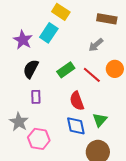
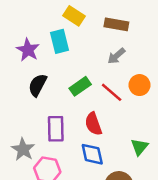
brown rectangle: (107, 19) -> (116, 24), moved
cyan rectangle: (49, 33) -> (59, 41), turned -48
purple rectangle: (36, 97) -> (56, 129), moved, size x1.5
green triangle: (100, 120) -> (139, 147), moved

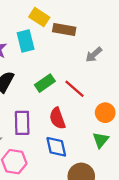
brown rectangle: (116, 24) -> (64, 30), moved
gray arrow: (116, 56) -> (94, 55), moved
orange circle: (139, 85) -> (105, 113), moved

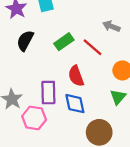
gray arrow: (94, 55) -> (111, 26), moved, turned 63
purple rectangle: (22, 123) -> (48, 93), moved

